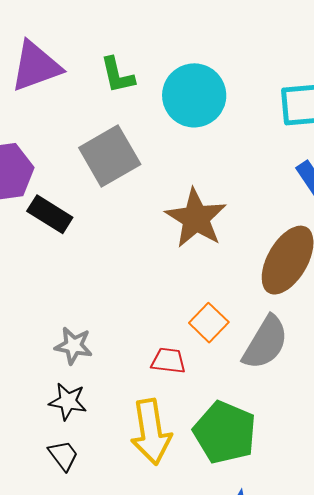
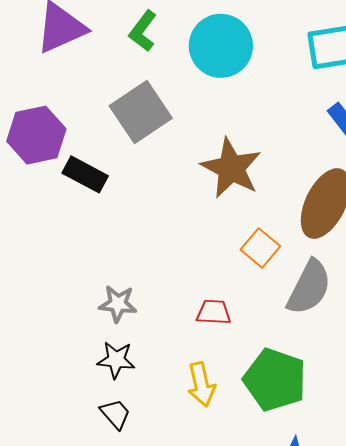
green L-shape: (117, 75) -> (143, 31), turned 54
orange square: (209, 323) -> (260, 248), moved
yellow arrow: (151, 432) -> (201, 384), size x0.7

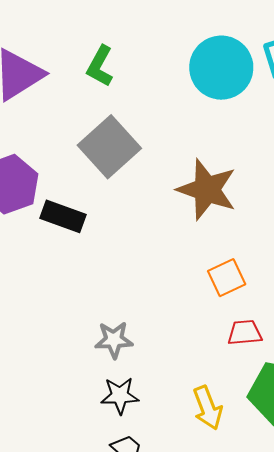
cyan circle: (221, 46) -> (221, 68), moved
orange square: (260, 248) -> (227, 278), moved, turned 33
red trapezoid: (214, 312) -> (245, 333), moved

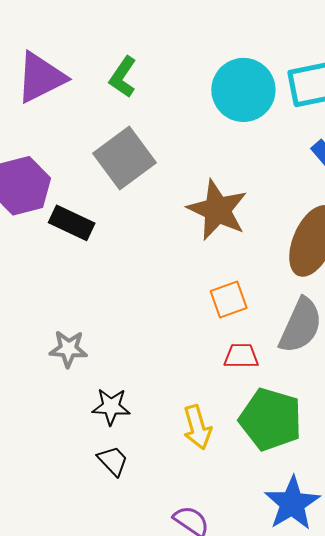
gray star: (114, 340) -> (68, 349), moved

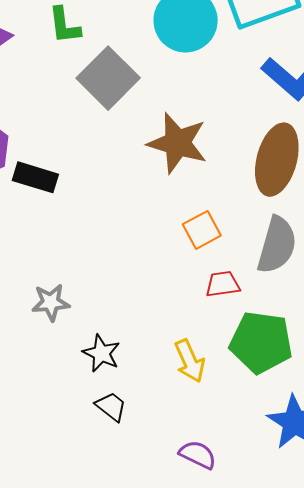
green L-shape: (123, 77) -> (64, 25), turned -33
gray square: (124, 158) -> (108, 78), moved
black star: (111, 407) -> (101, 353), turned 30

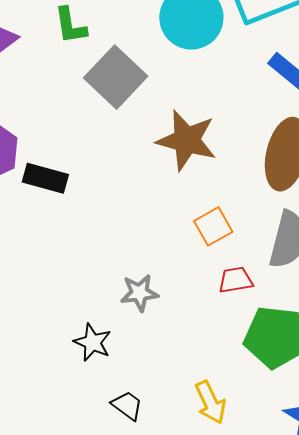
gray star: (51, 302) -> (139, 293), moved
black star: (101, 353) -> (93, 342), moved
yellow arrow: (190, 361) -> (210, 402), moved

